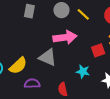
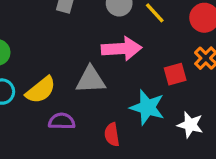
gray triangle: (48, 57) -> (91, 80), turned -30
cyan star: (83, 71) -> (147, 107), size x1.5

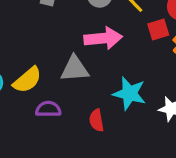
red square: (175, 74) -> (158, 30), moved

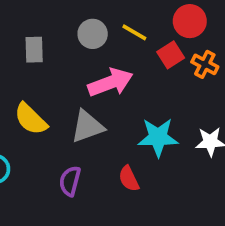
yellow semicircle: (27, 80) -> (31, 119), moved, turned 100
purple semicircle: (48, 109) -> (70, 181), turned -60

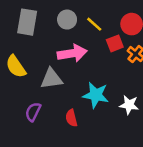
gray rectangle: (34, 50) -> (27, 22), size x1.5

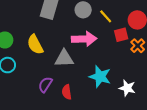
red semicircle: (71, 118) -> (67, 92), moved

